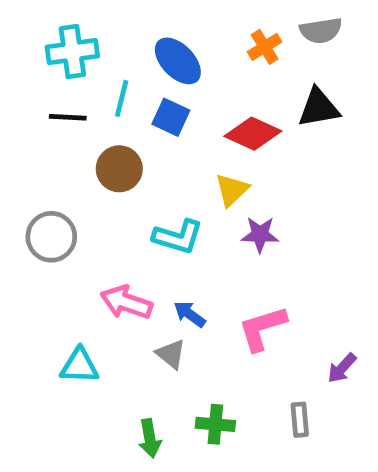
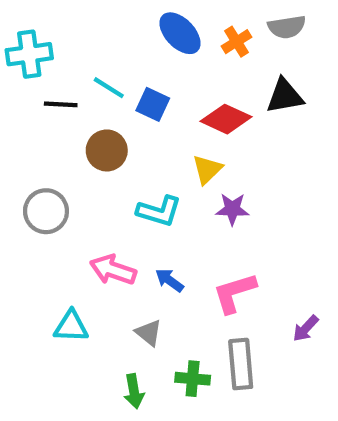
cyan cross: (72, 52) -> (29, 54), moved
blue ellipse: (178, 61) -> (180, 33), moved
cyan line: (122, 98) -> (109, 88), turned -72
gray triangle: (171, 354) -> (149, 333), moved
gray rectangle: (300, 420) -> (241, 364), moved, size x1.6

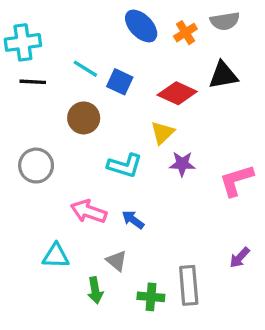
black line: (61, 104) -> (33, 82), moved
pink L-shape: (234, 293) -> (236, 180), moved
green arrow: (134, 391) -> (95, 290), moved

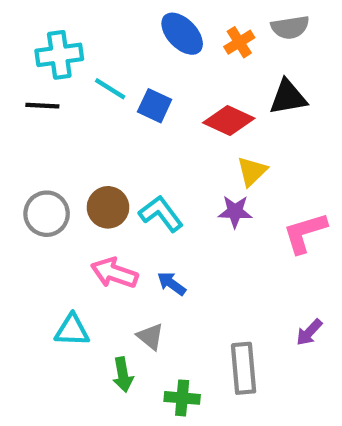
cyan cross: (23, 42) -> (59, 55), moved
brown circle: (84, 118) -> (108, 207), moved
yellow triangle: (162, 133) -> (252, 171), moved
cyan L-shape: (125, 166) -> (161, 214), turned -144
green cross: (151, 297) -> (182, 398), moved

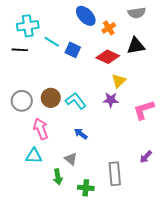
orange cross: (239, 42) -> (109, 28), moved
pink arrow: (114, 273) -> (41, 129), moved, turned 50

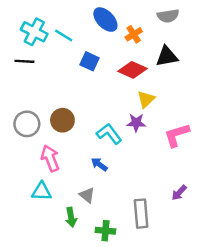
cyan cross: (28, 26) -> (34, 32), turned 35
cyan line: (52, 42) -> (64, 36), moved
cyan L-shape: (76, 101) -> (109, 134), moved

